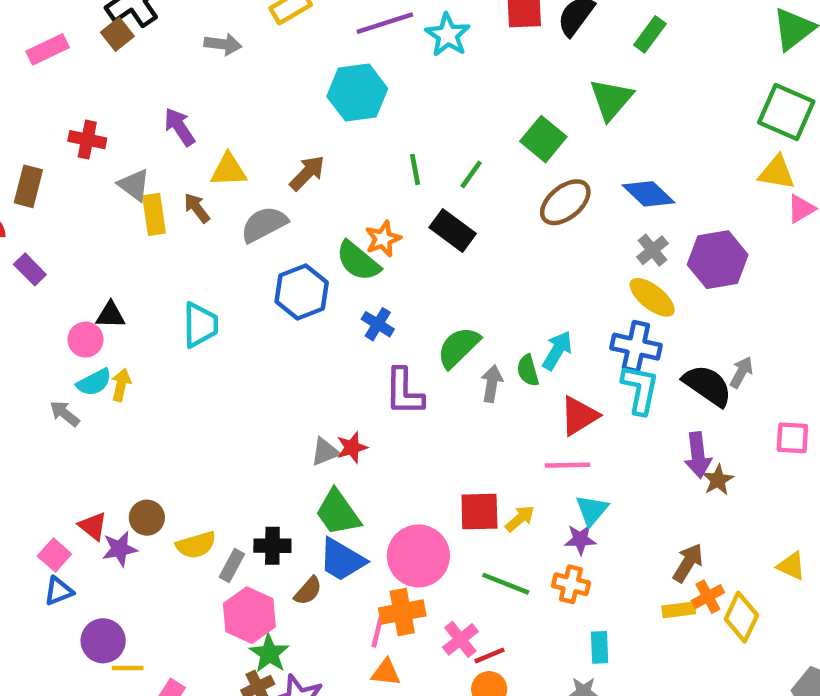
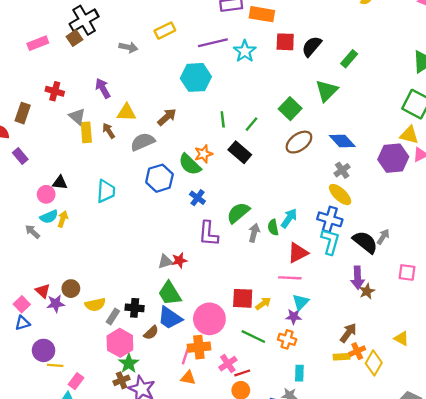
purple hexagon: (718, 260) -> (393, 158), moved

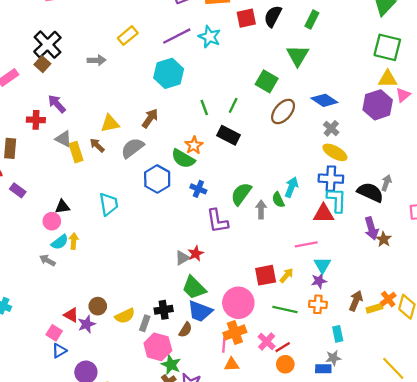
purple arrow: (103, 88) -> (57, 104), moved
red triangle: (298, 253) -> (324, 214), moved, turned 40
brown arrow: (348, 333) -> (356, 301), moved

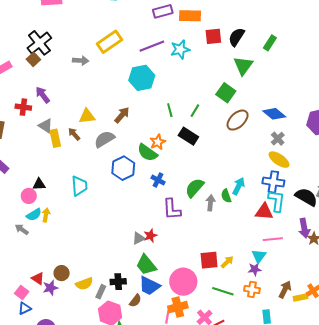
yellow rectangle: (128, 36) -> (109, 42), size x1.4
cyan star: (210, 37) -> (180, 49), turned 30
green triangle: (298, 56) -> (243, 66), moved
pink line: (306, 244) -> (273, 239), moved

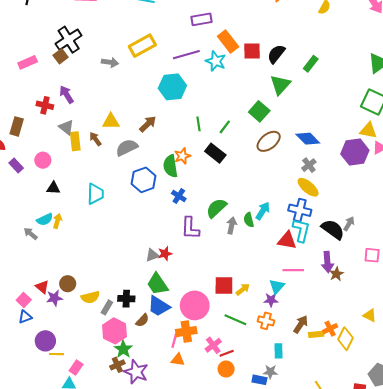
orange rectangle: (190, 16) -> (228, 42), moved, turned 45
cyan star: (180, 49) -> (216, 61), turned 30
green semicircle: (147, 153) -> (170, 166), turned 40
pink circle: (29, 196) -> (43, 160), moved

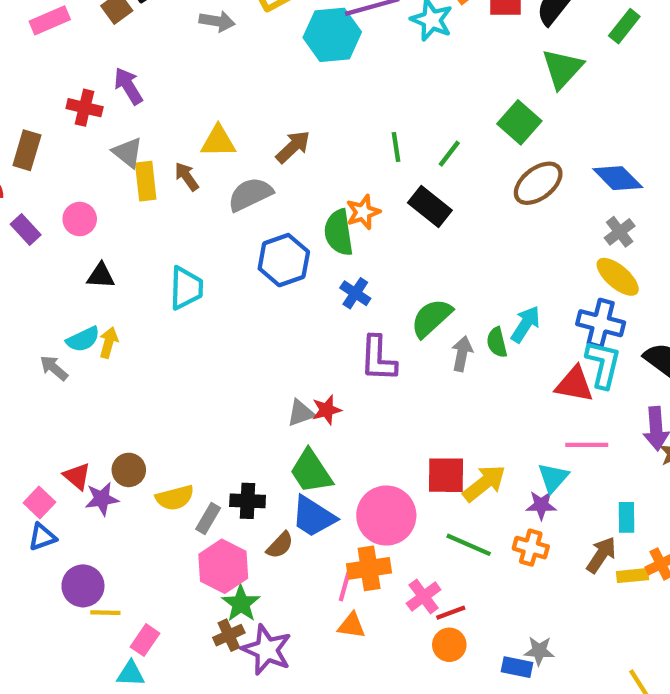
cyan hexagon: (172, 87) -> (332, 35), moved
yellow arrow: (243, 289) -> (484, 483), size x1.5
cyan rectangle: (279, 351) -> (626, 517), moved

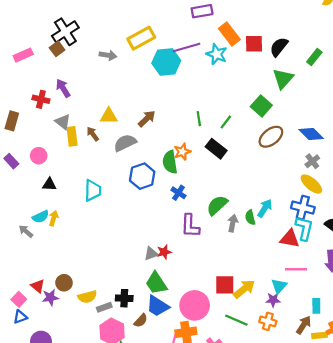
gray rectangle: (208, 518) -> (104, 307), turned 40

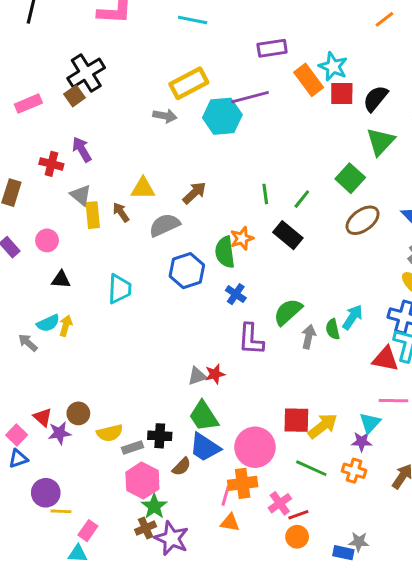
cyan star: (217, 54) -> (333, 67), moved
gray arrow: (108, 55) -> (165, 116), moved

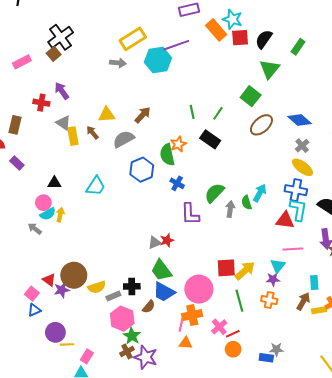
pink circle: (47, 240) -> (43, 203), moved
cyan trapezoid: (119, 289) -> (96, 186), turned 35
brown circle: (78, 413) -> (74, 275), size x1.6
green line: (311, 468) -> (239, 301), turned 55

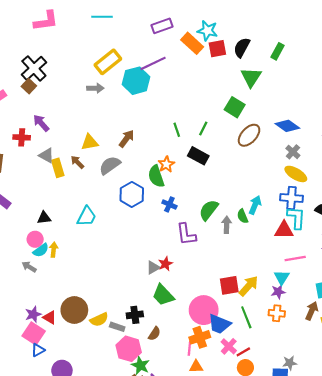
purple star: (62, 290) -> (33, 314), moved
blue trapezoid: (164, 292) -> (219, 324), moved
pink square: (32, 294) -> (34, 334), size x1.5
gray rectangle: (113, 296) -> (117, 327), turned 48

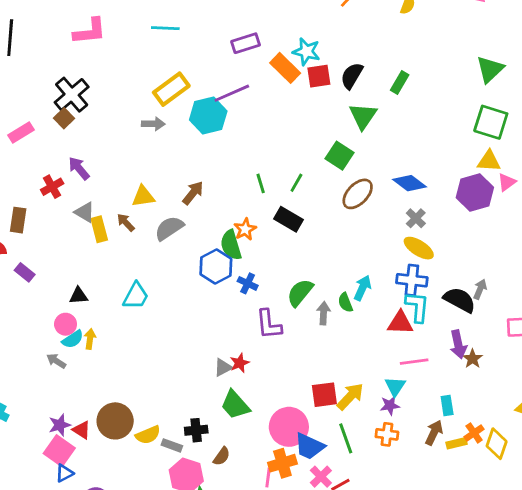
red cross: (22, 137) -> (52, 187), turned -35
blue hexagon: (132, 194) -> (216, 267), moved

